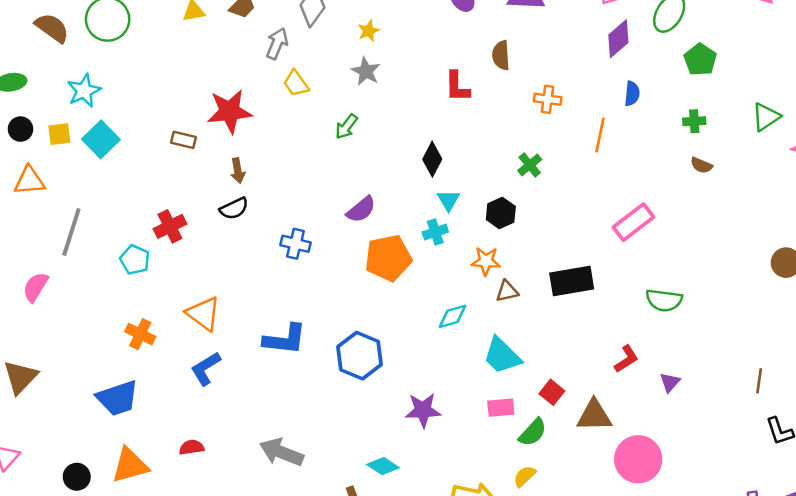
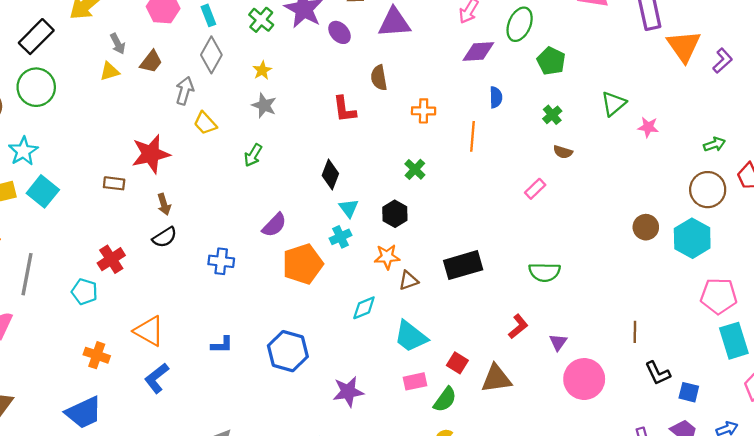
purple diamond: (618, 39) -> (478, 52), turned 44
green cross: (694, 121) -> (552, 115), turned -30
pink rectangle: (633, 222) -> (535, 189), moved, size x0.6
blue L-shape: (285, 339) -> (222, 345), size x0.6
pink circle: (638, 459) -> (584, 379), moved

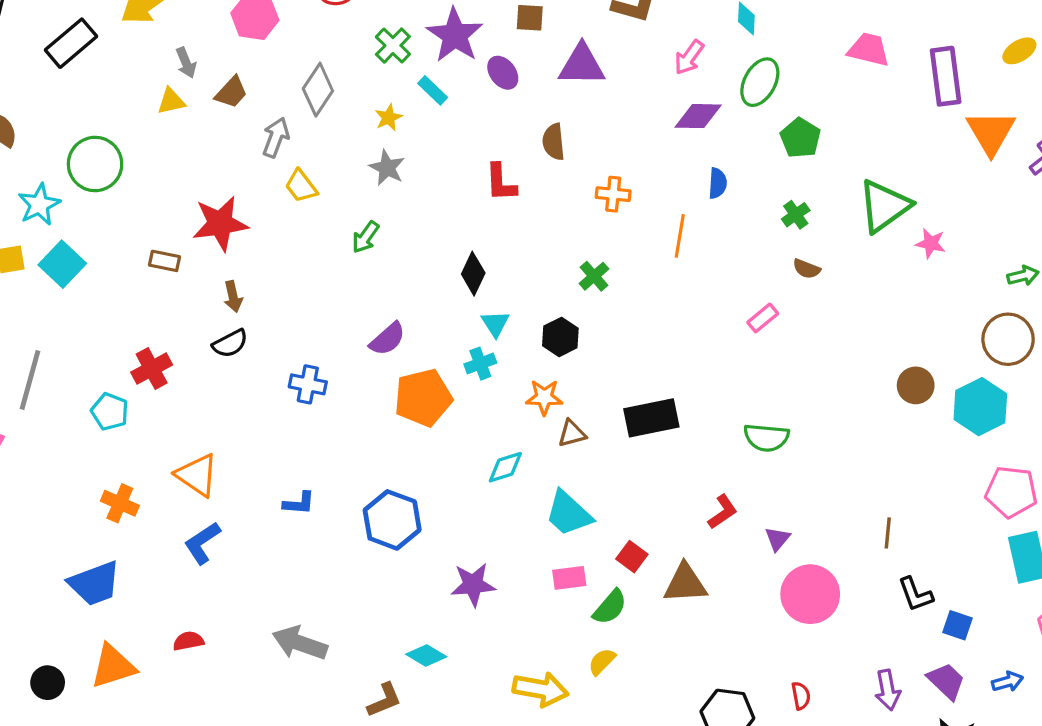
cyan rectangle: (208, 15) -> (433, 90), moved, turned -30
green circle: (36, 87) -> (95, 164), moved
green triangle: (614, 104) -> (884, 206), size x1.5

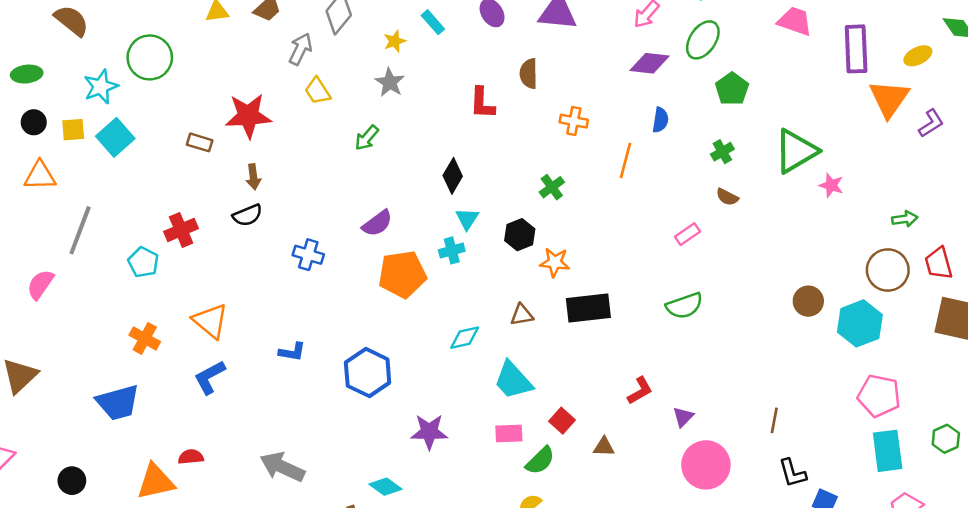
yellow ellipse: (1019, 51) -> (918, 56), moved
orange star: (544, 397) -> (555, 262), moved
green semicircle: (766, 438) -> (684, 306), moved, turned -30
brown triangle: (685, 583) -> (604, 447), size x0.6
orange triangle: (113, 666) -> (156, 482), moved

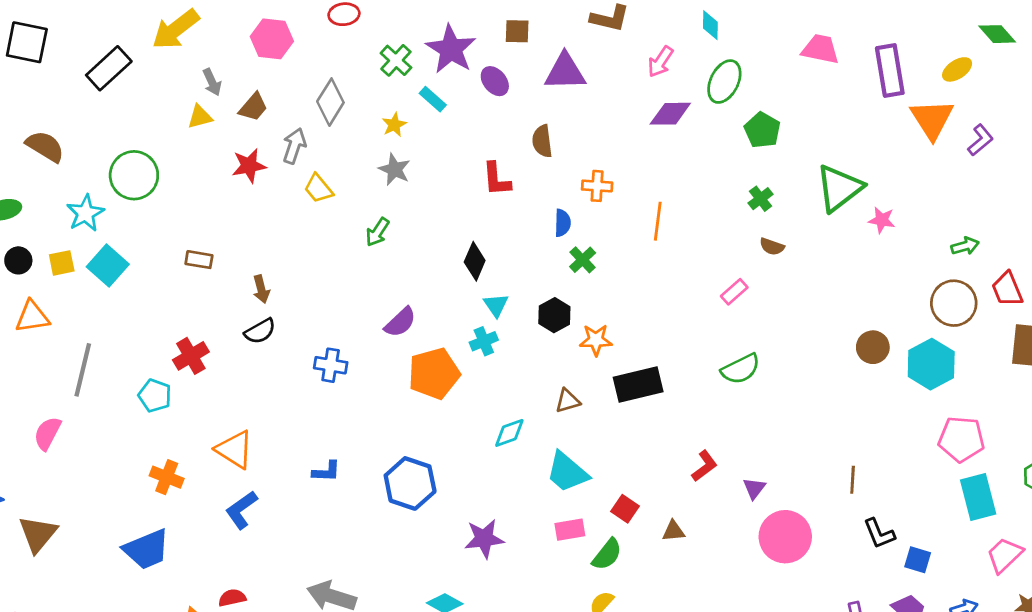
red star: (248, 116) -> (249, 166), moved, size x0.7
blue semicircle: (660, 120) -> (562, 223), moved

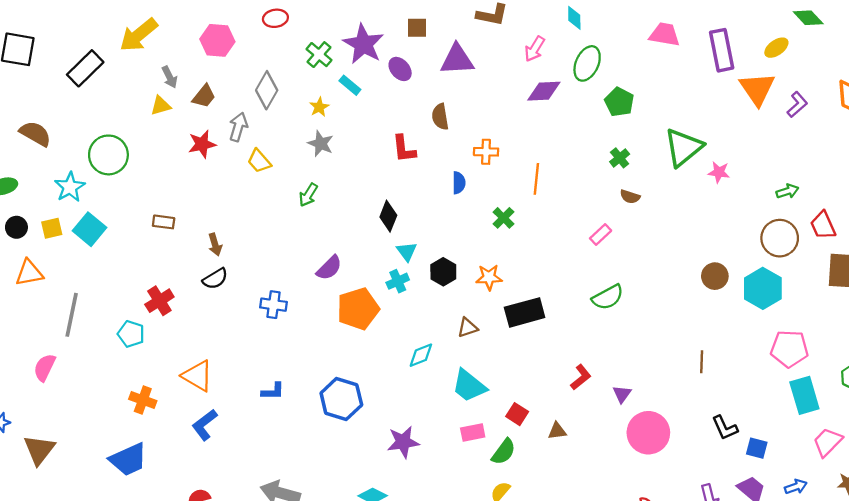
green cross: (583, 260) -> (504, 218), moved
black hexagon: (554, 315) -> (443, 272), moved
brown line: (853, 480) -> (702, 362), moved

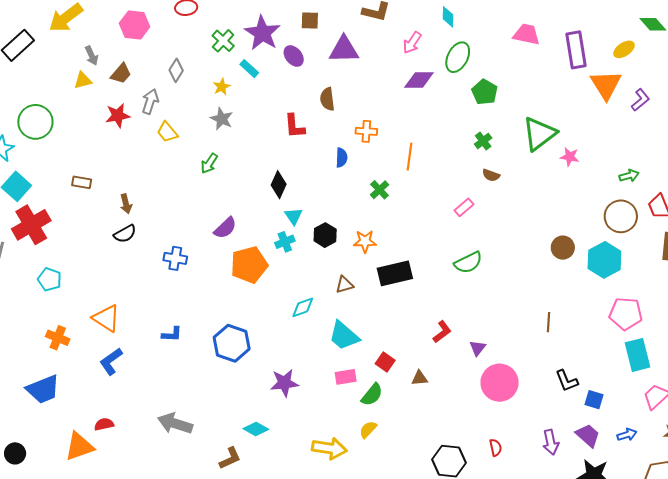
gray diamond: (267, 90) -> (176, 70), size x0.7
red cross: (159, 301) -> (31, 225), moved, size x1.5

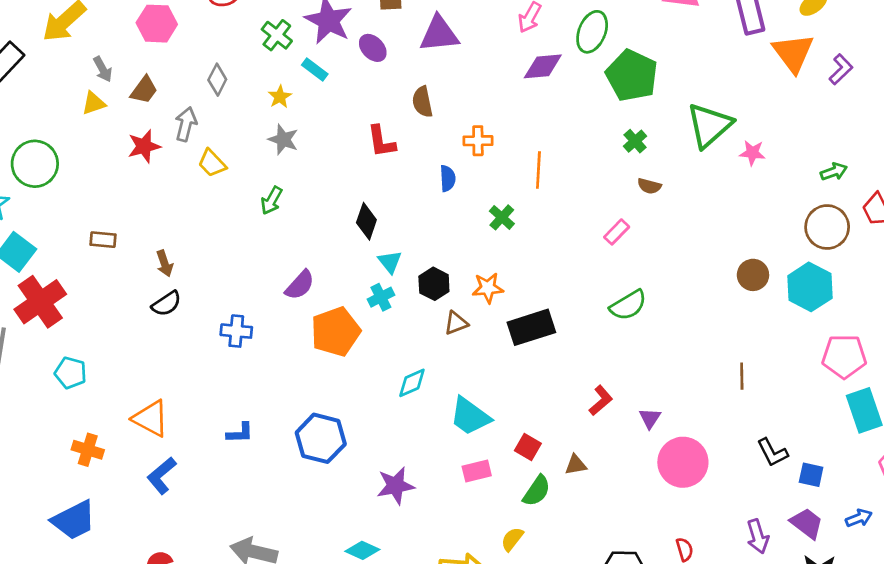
green pentagon: (485, 92) -> (632, 75), size x1.5
brown triangle: (345, 285) -> (456, 323), moved
green semicircle: (372, 395) -> (537, 491), moved

